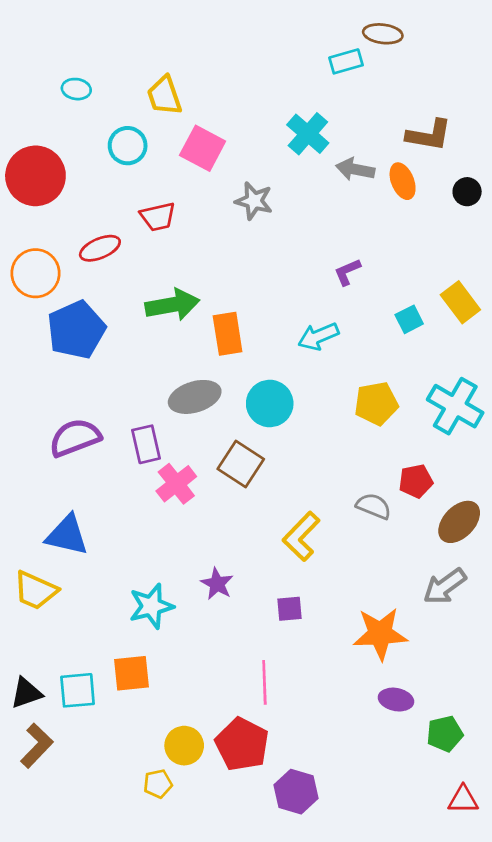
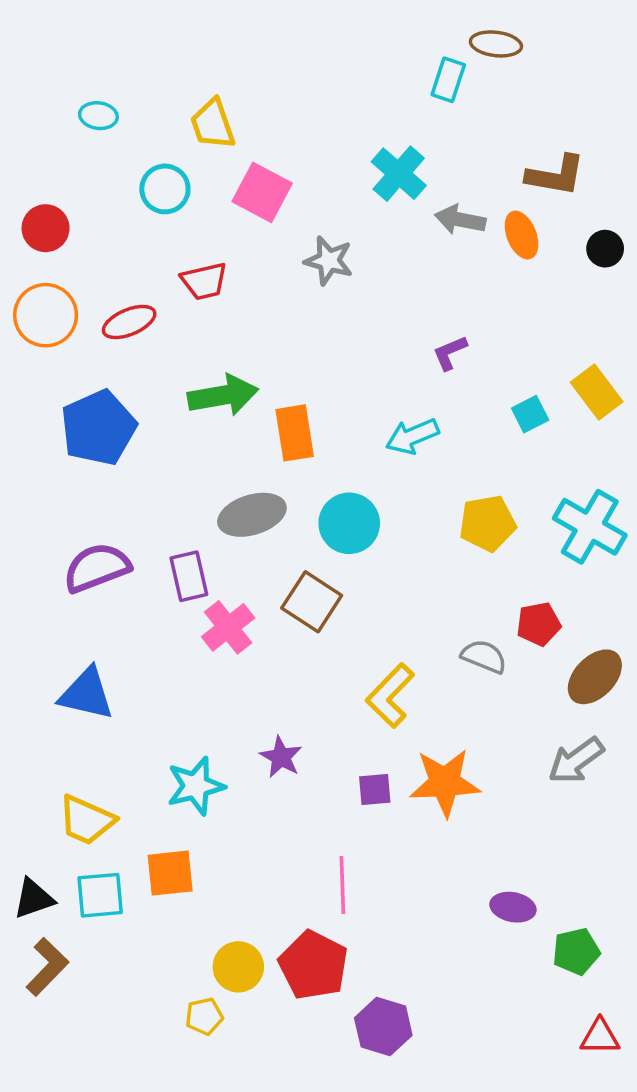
cyan rectangle: (346, 61) -> (448, 80), turned -56
red circle: (35, 176) -> (46, 228), size x0.6
orange circle: (35, 273) -> (46, 315), moved
yellow trapezoid: (35, 590) -> (86, 820), moved
orange star: (380, 634) -> (445, 783), moved

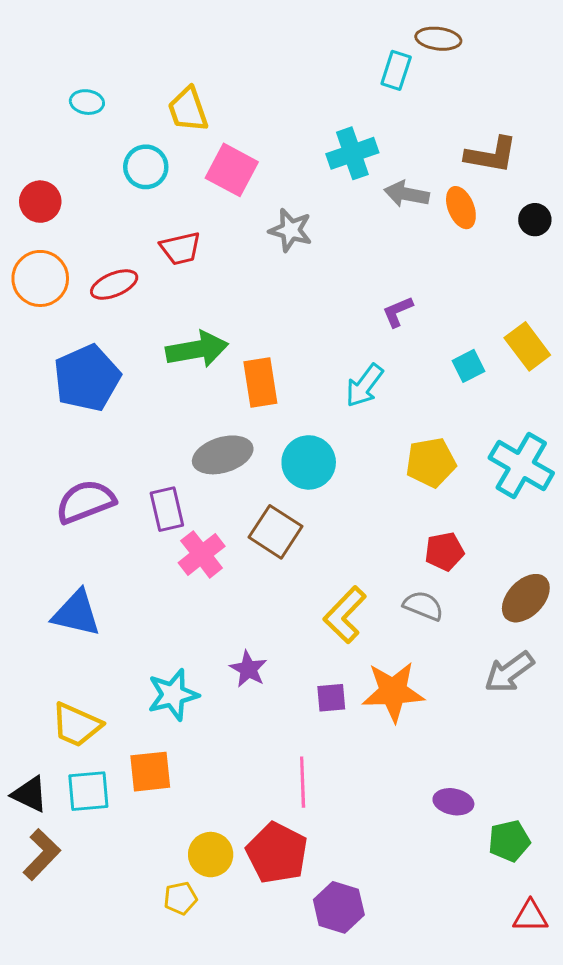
cyan cross: (399, 174) -> (352, 153), turned 30
cyan arrow: (412, 436) -> (364, 386), turned -30
red pentagon: (539, 624) -> (444, 551), moved
gray semicircle: (484, 656) -> (423, 606), moved
black triangle: (34, 899) -> (30, 794), turned 45

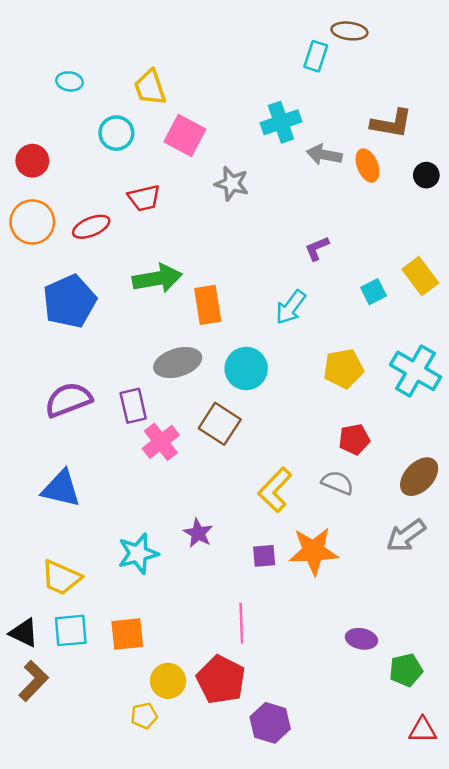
orange square: (150, 772) -> (127, 634), moved

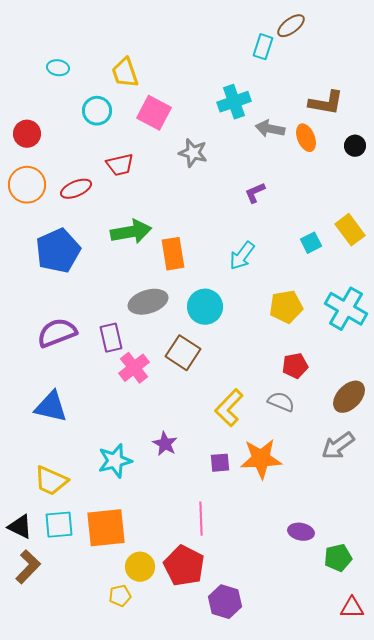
brown ellipse: (349, 31) -> (291, 26), turned -44
purple L-shape: (317, 248) -> (255, 193), moved
orange square: (127, 634) -> (106, 528), size x1.4

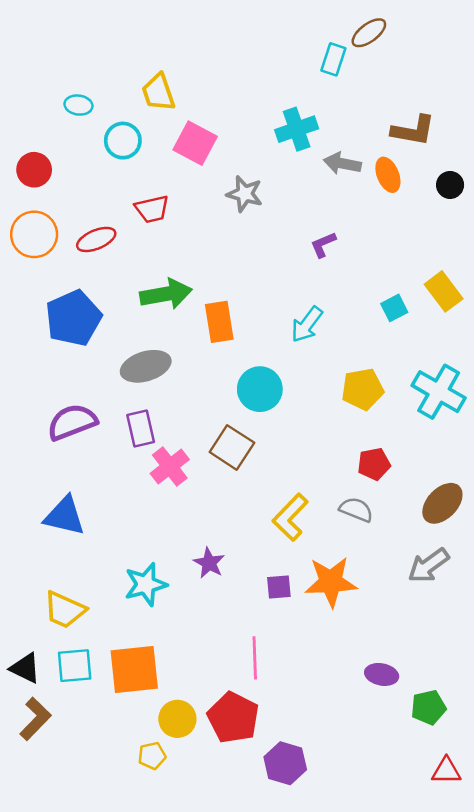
cyan ellipse: (58, 68) -> (78, 105), moved
gray ellipse: (148, 302) -> (146, 366), moved

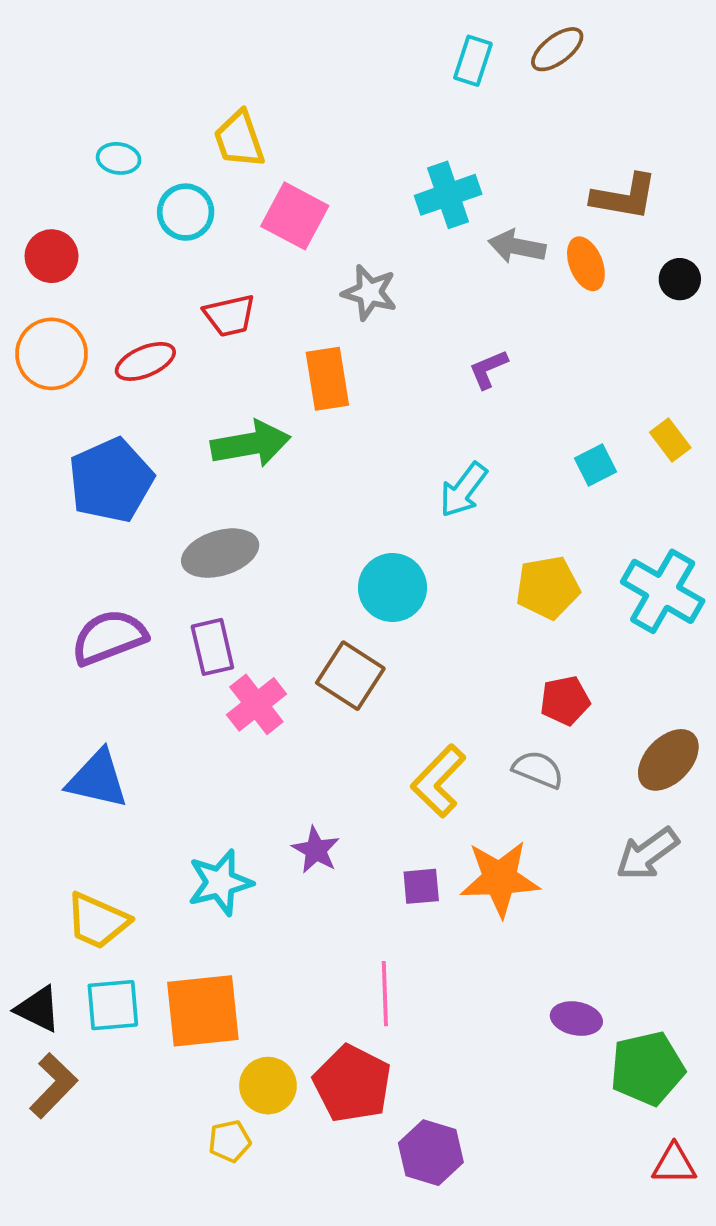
cyan rectangle: (333, 59) -> (473, 61), moved
yellow rectangle: (444, 291) -> (670, 440), size x0.7
orange rectangle: (219, 322) -> (327, 379), moved
green pentagon: (428, 707) -> (647, 1068), size x1.4

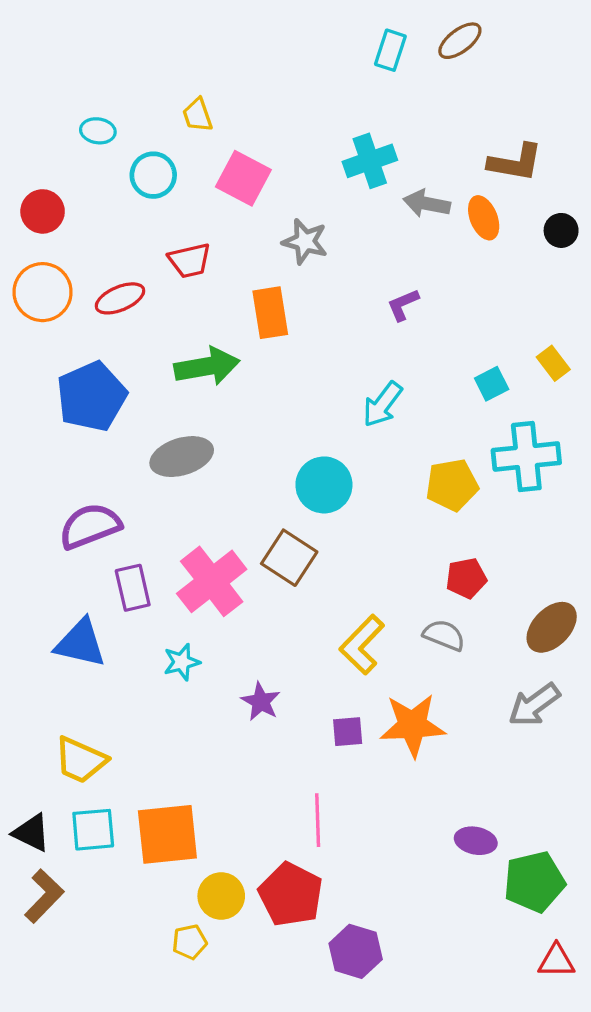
yellow trapezoid: (239, 139) -> (197, 115), size x0.7
cyan cross: (663, 591) -> (526, 457), moved, turned -36
purple rectangle: (212, 647) -> (133, 588), moved
pink cross: (256, 704) -> (212, 581), size x1.4
cyan star: (220, 883) -> (182, 662), moved, size x0.7

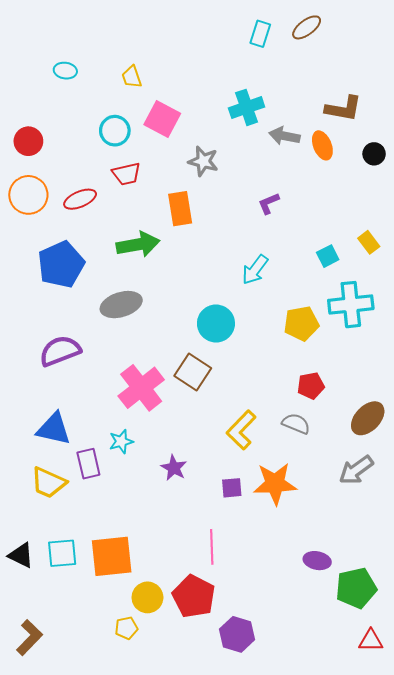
cyan ellipse: (98, 131) -> (65, 71), moved
cyan circle: (153, 175) -> (115, 131), moved
purple rectangle: (133, 588) -> (88, 464), moved
yellow trapezoid: (80, 760) -> (48, 483), moved
brown L-shape: (44, 896) -> (29, 637), moved

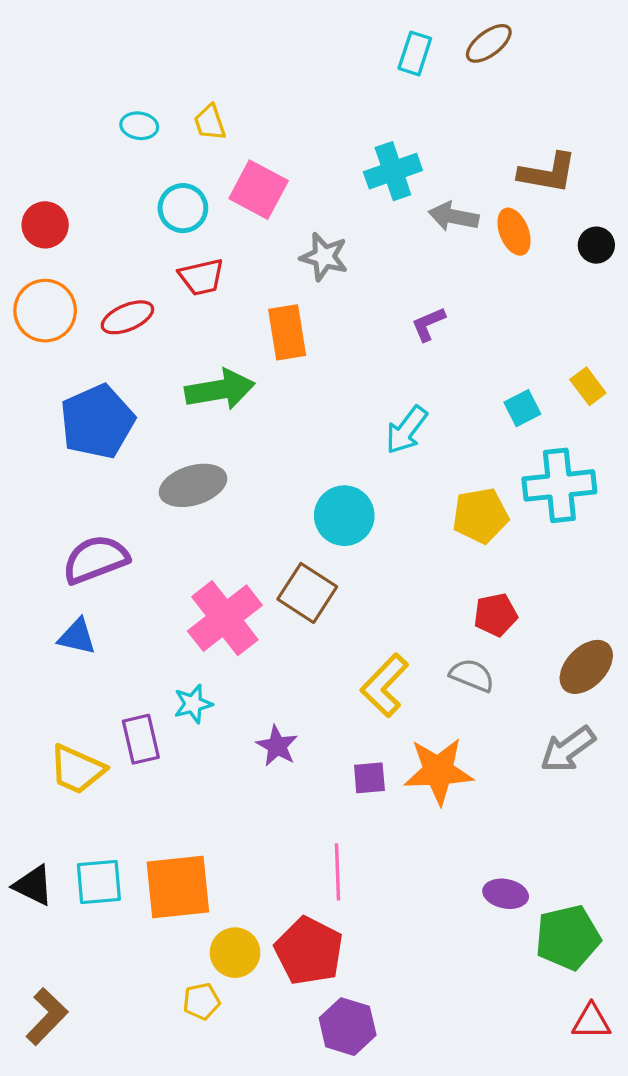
cyan ellipse: (65, 71) -> (139, 126), moved
blue triangle: (54, 429) -> (77, 637), moved, size x0.7
purple hexagon: (237, 634) -> (348, 1027), moved

